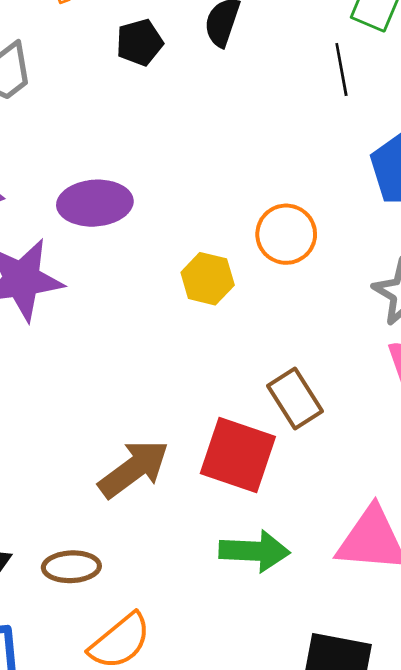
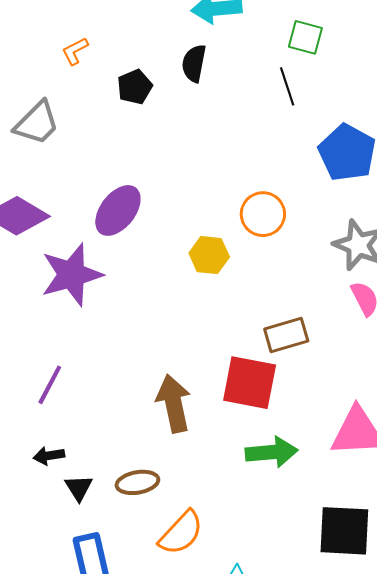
purple ellipse: (95, 203) -> (118, 210), turned -40
brown rectangle: (295, 399) -> (286, 335), turned -66
brown arrow: (134, 469) -> (174, 404), turned -58

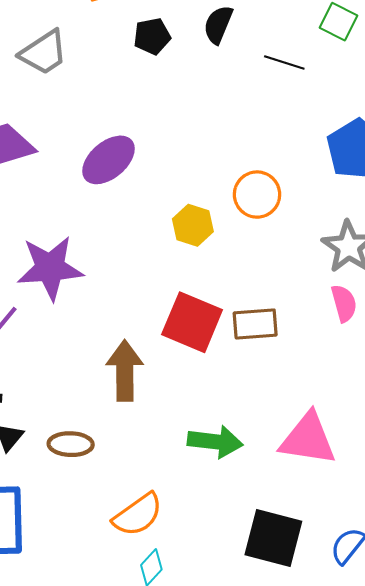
black line: (287, 86) -> (284, 62), moved, turned -66
purple star: (72, 275) -> (50, 268), moved
red square: (250, 383) -> (192, 322), moved
orange semicircle: (181, 533) -> (138, 515), moved

